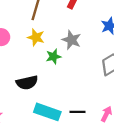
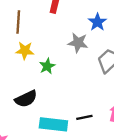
gray star: (71, 40) -> (78, 43), moved

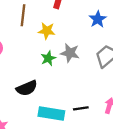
gray star: (78, 43) -> (70, 53), moved
yellow star: (25, 51) -> (47, 31), moved

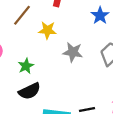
brown line: (23, 15) -> (22, 15), turned 35
green star: (48, 58) -> (26, 66), moved

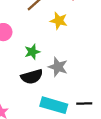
gray star: (73, 52) -> (58, 67), moved

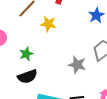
gray star: (58, 67) -> (77, 65), moved

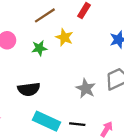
green star: (26, 54) -> (39, 48), moved

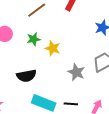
yellow star: (64, 37) -> (53, 48), moved

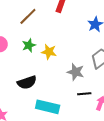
black line: (71, 104) -> (84, 94), moved

